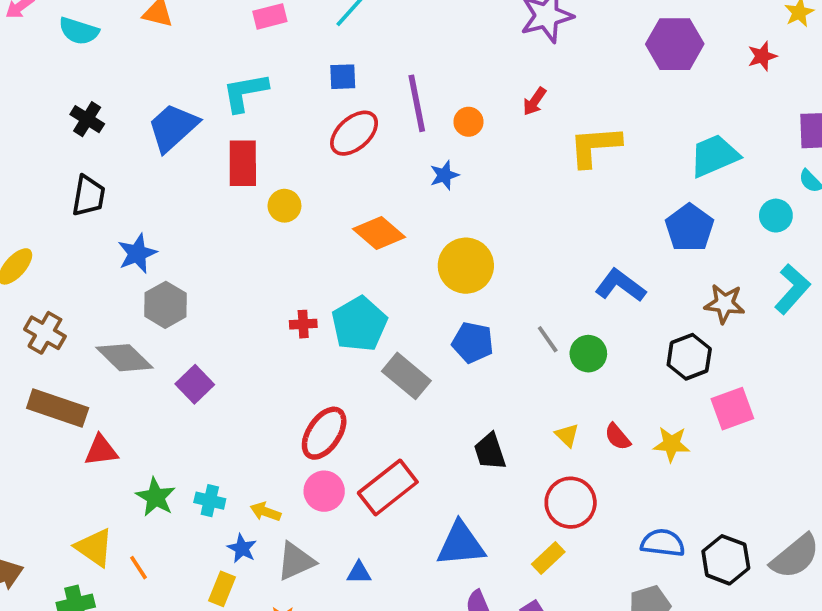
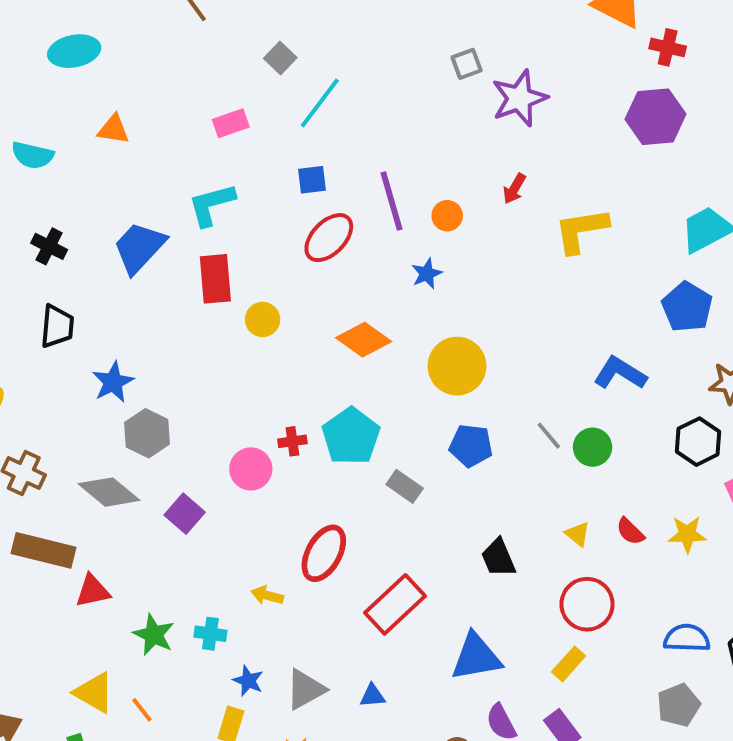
gray rectangle: (406, 376) -> (405, 486), size x0.7
pink circle: (324, 491) -> (251, 469), moved
yellow arrow: (266, 512) -> (267, 595), moved

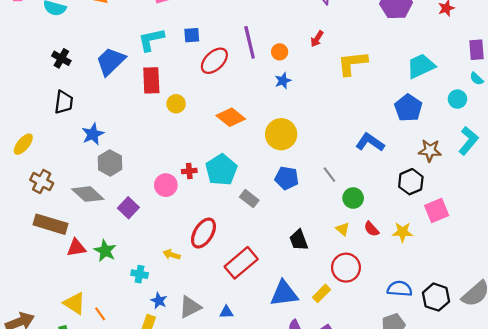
blue square: (312, 180) -> (192, 35), moved
blue star: (427, 274) -> (283, 81), moved
green circle: (593, 447) -> (353, 198), moved
green star: (154, 635) -> (105, 251), moved
yellow rectangle: (569, 664) -> (322, 293), moved

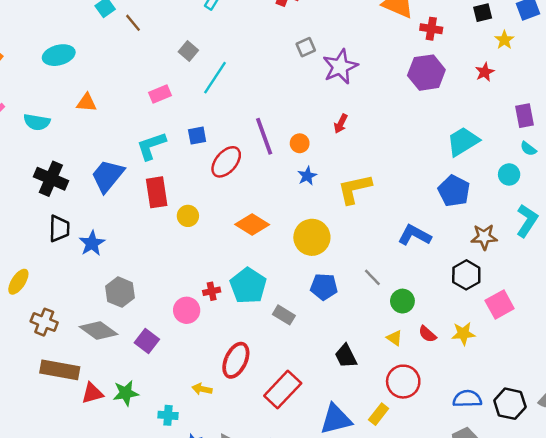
black cross: (61, 58) -> (51, 179), size x1.5
yellow L-shape: (352, 63) -> (355, 189), moved
blue star: (93, 134) -> (92, 243), moved
green star: (105, 251) -> (126, 393), turned -30

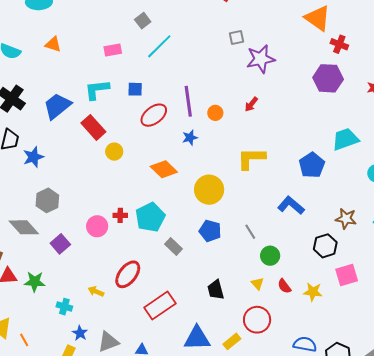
blue star: (307, 176) -> (190, 138), moved
blue pentagon: (454, 191) -> (312, 165), moved
red rectangle: (157, 192) -> (93, 127), turned -45

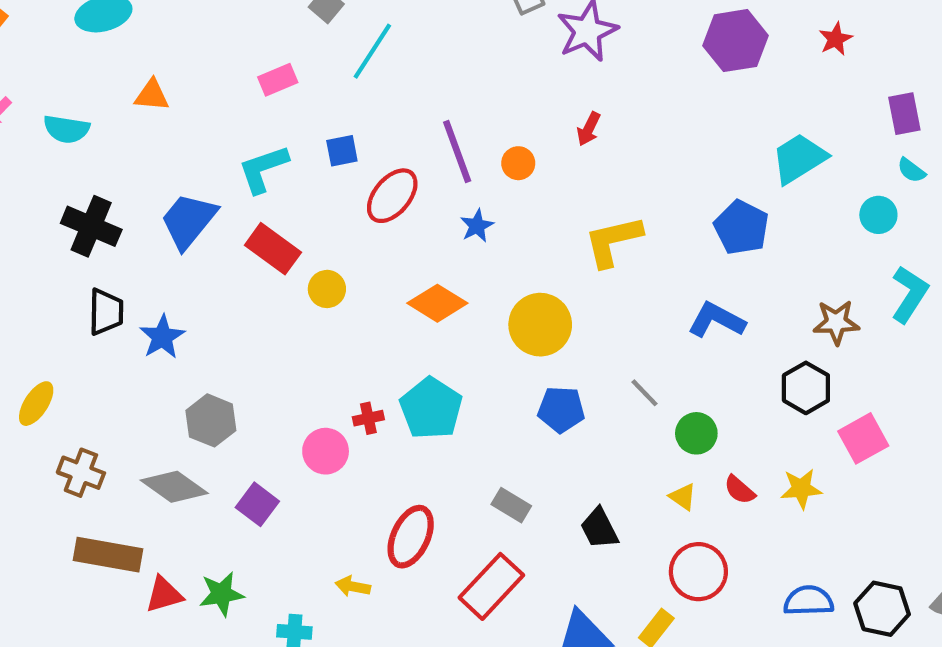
gray rectangle: (174, 247) -> (511, 505), moved

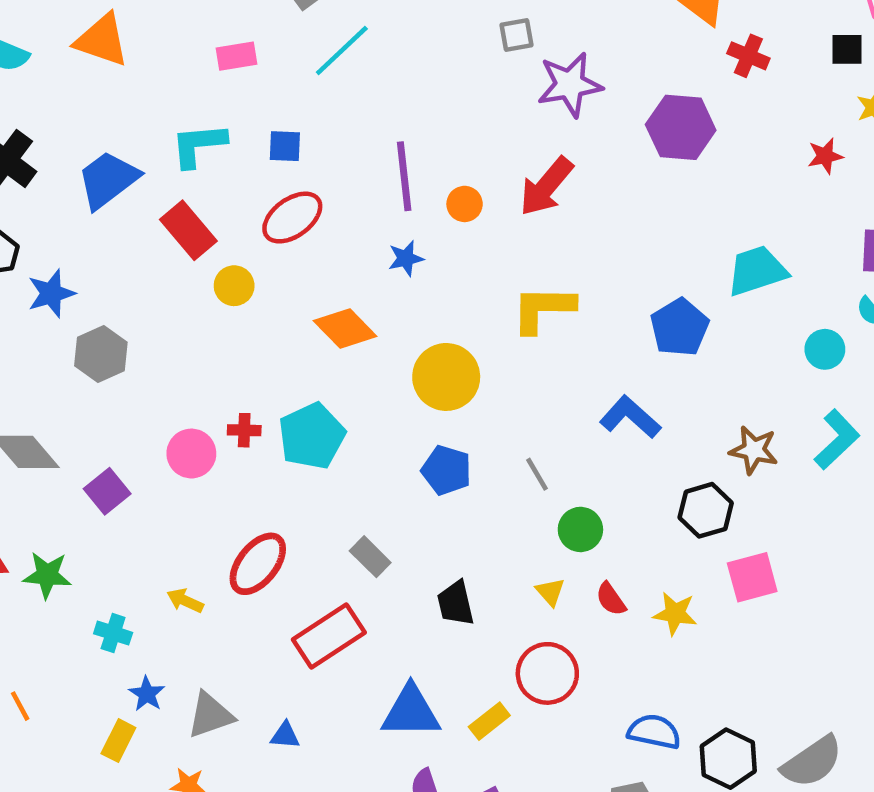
purple hexagon: (736, 41) -> (681, 127), moved
orange triangle: (152, 95) -> (102, 40), size x1.5
red arrow: (589, 129) -> (546, 186), size x1.8
red ellipse: (392, 196) -> (292, 218), moved
gray hexagon: (211, 420) -> (101, 354), moved

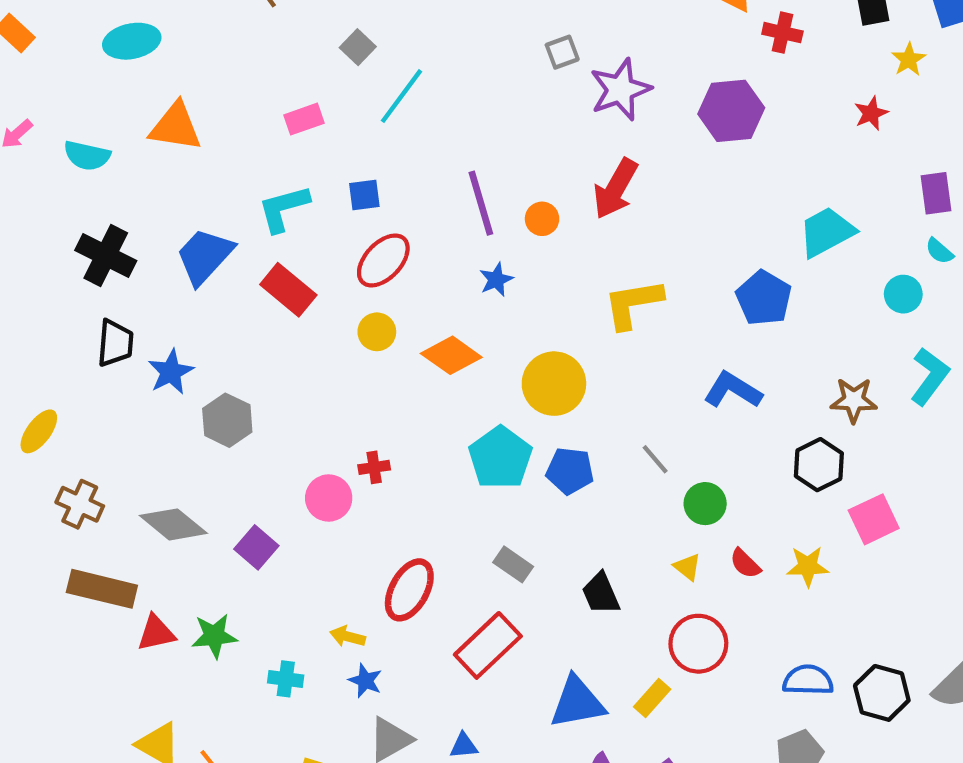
yellow circle: (234, 286) -> (377, 332), moved
cyan pentagon: (312, 436) -> (500, 458), moved
blue star: (147, 694) -> (365, 681), moved

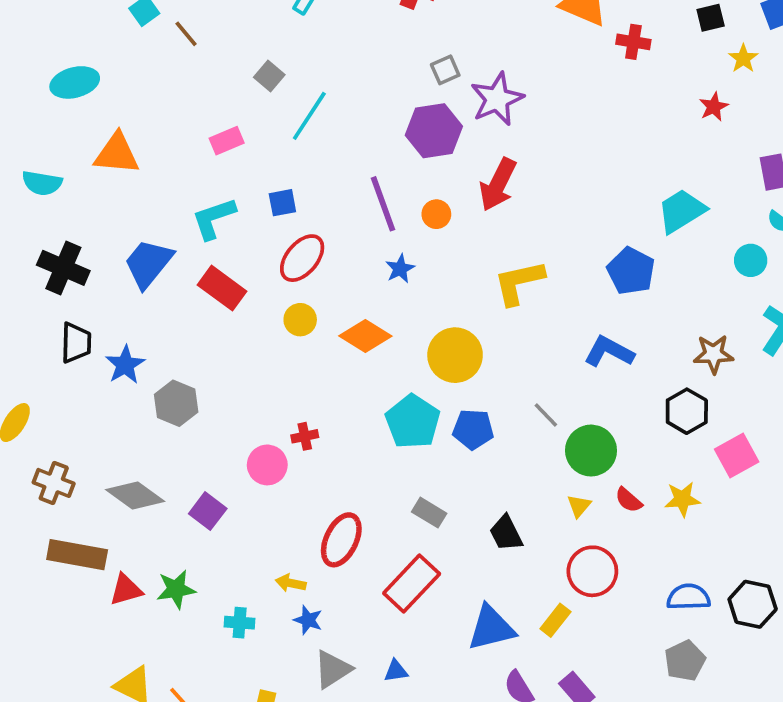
purple hexagon: (731, 111) -> (434, 131), moved
green circle: (705, 504) -> (591, 451), size x1.4
yellow triangle: (687, 567) -> (579, 506), turned 35

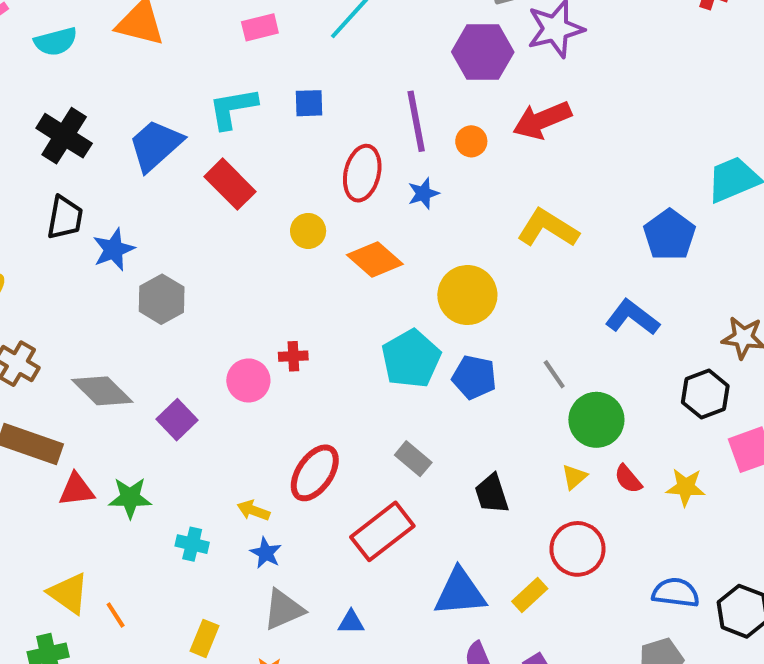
cyan semicircle: (42, 183) -> (56, 42), turned -33
red arrow: (498, 184) -> (542, 120), turned 32
red ellipse: (302, 258) -> (362, 173), moved, turned -36
yellow L-shape: (519, 282) -> (548, 228), turned 36

